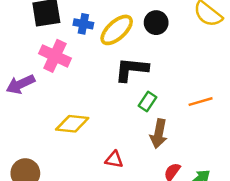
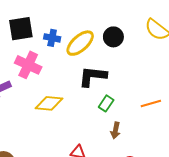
yellow diamond: (72, 124) -> (49, 103), moved
brown arrow: (159, 134) -> (115, 130), size x0.7

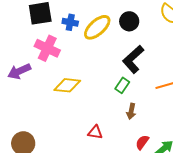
black L-shape: (93, 76) -> (133, 59), moved, turned -48

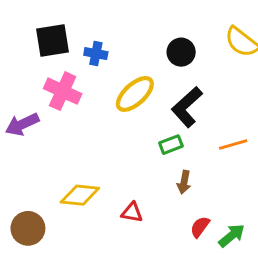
yellow ellipse: (97, 27) -> (135, 94), moved
yellow diamond: (67, 85) -> (80, 195), moved
green rectangle: (122, 85) -> (171, 145), turned 35

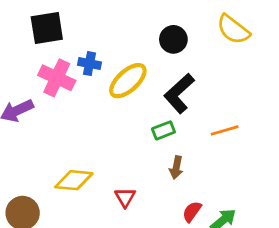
blue cross: (96, 54) -> (89, 64), moved
red triangle: (132, 212) -> (125, 197), turned 50

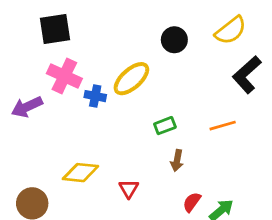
yellow semicircle: (233, 29) -> (231, 30), turned -76
blue cross: (89, 64) -> (95, 96), moved
black L-shape: (179, 93) -> (247, 75), moved

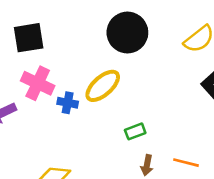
black circle: (174, 40) -> (127, 33), moved, size x1.6
orange line: (223, 126) -> (186, 163), moved, turned 30

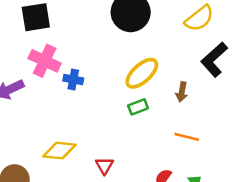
yellow ellipse: (103, 86) -> (142, 73), moved
brown arrow: (147, 165) -> (182, 92), moved

